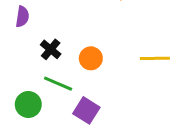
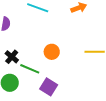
black cross: (51, 49) -> (12, 57), moved

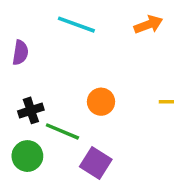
black cross: (12, 57) -> (31, 110), turned 32

